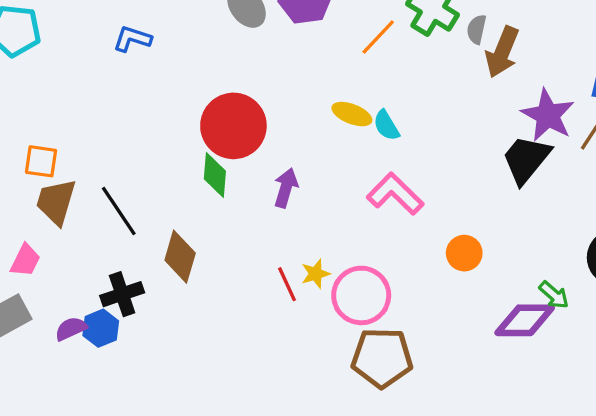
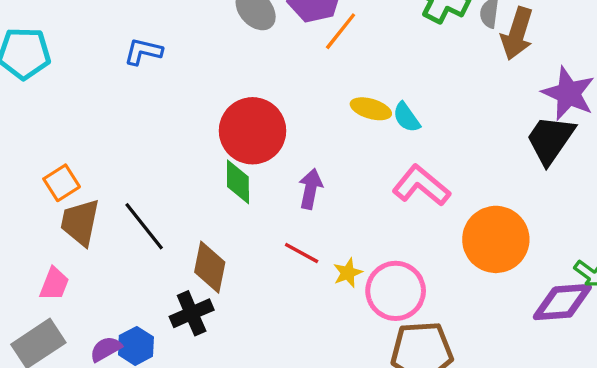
orange line: (378, 37) -> (341, 31), moved
orange square: (41, 161) -> (62, 183), turned -36
orange circle: (464, 253) -> (496, 239), size x1.8
red line: (287, 284) -> (302, 253), moved, turned -32
black cross: (122, 294) -> (192, 313), moved

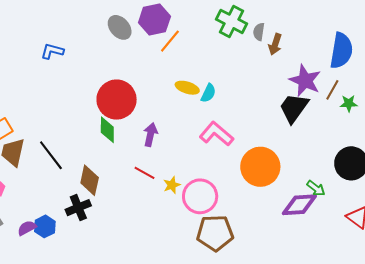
brown arrow: (517, 34) -> (275, 44), size x0.7
cyan semicircle: (406, 117) -> (208, 93), turned -120

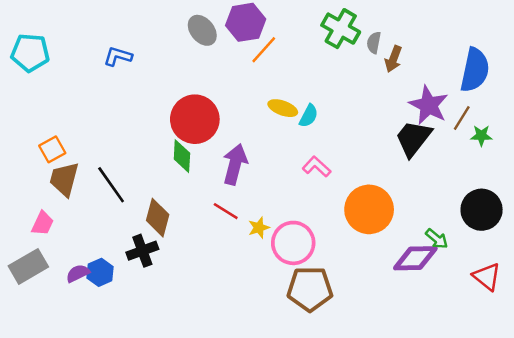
pink L-shape: (216, 134) -> (317, 167), size x0.7
purple arrow: (150, 135) -> (235, 164), size x1.4

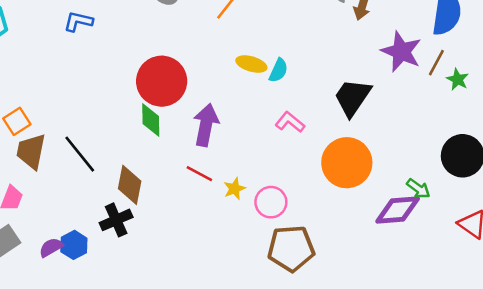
green star: (481, 136) -> (458, 79), turned 30
black trapezoid: (413, 138) -> (353, 97), moved
pink circle: (293, 243) -> (271, 202), size x0.7

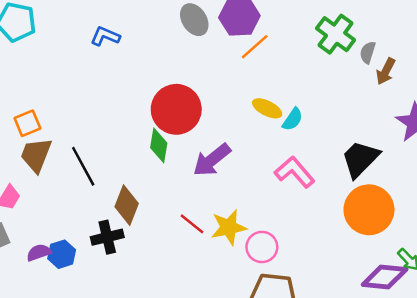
pink L-shape: (290, 122) -> (295, 172), size x1.4
purple arrow: (206, 125) -> (212, 160), turned -150
orange circle: (347, 163) -> (369, 210), moved
red line: (199, 174) -> (192, 224), moved
yellow star: (235, 189) -> (229, 227), size x1.6

